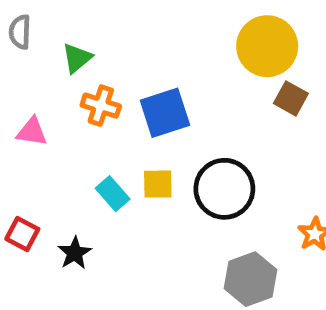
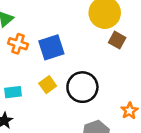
yellow square: (158, 184) -> (48, 85), turned -35
cyan rectangle: (113, 194) -> (13, 92), moved, turned -56

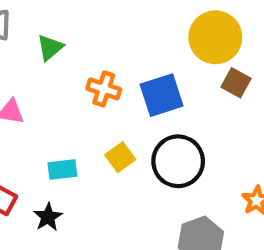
orange cross: (18, 44) -> (104, 89), moved
blue square: (51, 47) -> (162, 95), moved

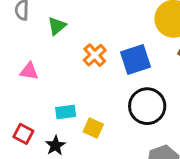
orange cross: (104, 89) -> (95, 55), turned 30
yellow square: (120, 157) -> (93, 128), moved, turned -30

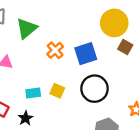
green triangle: (57, 26) -> (27, 28), size x1.5
yellow square: (93, 128) -> (57, 91), moved

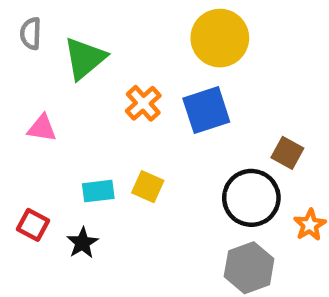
yellow circle: (114, 23) -> (220, 38), moved
brown square: (125, 47) -> (287, 153), moved
black circle: (95, 89) -> (251, 198), moved

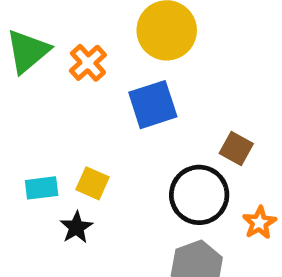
orange cross: (143, 103) -> (88, 63), moved
black star: (82, 243) -> (76, 227), moved

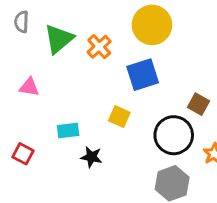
yellow square: (93, 183) -> (119, 117), moved
black star: (76, 227) -> (91, 157), turned -30

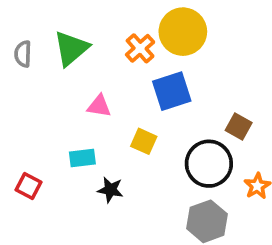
gray semicircle: (21, 22) -> (23, 54), moved
orange cross: (99, 47) -> (140, 48), moved
pink triangle: (29, 87) -> (99, 106), moved

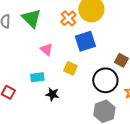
green triangle: (71, 48) -> (31, 18), turned -35
pink triangle: (99, 106) -> (46, 49), turned 32

